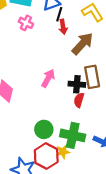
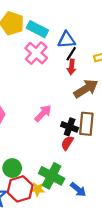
pink cross: (26, 23) -> (36, 53), size x1.5
green circle: (44, 129) -> (12, 168), moved

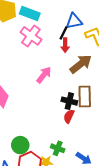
blue triangle: (67, 40) -> (74, 21), moved
pink arrow: (43, 113) -> (44, 75), moved
green cross: (52, 176) -> (58, 148), size x0.6

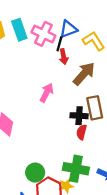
cyan rectangle: (30, 14) -> (19, 30), turned 60
pink cross: (31, 36) -> (43, 34), moved
green cross: (58, 148) -> (76, 169), size x1.6

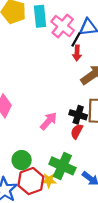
pink arrow: (47, 93) -> (49, 121), moved

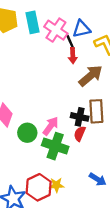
black line: (76, 40) -> (70, 42), turned -48
green circle: (22, 160) -> (27, 133), moved
green cross: (62, 166) -> (55, 146), moved

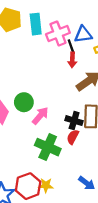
pink cross: (56, 30) -> (58, 34), turned 30
pink arrow: (51, 126) -> (40, 116), moved
green circle: (27, 133) -> (24, 102), moved

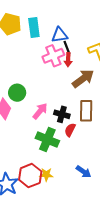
pink cross: (58, 34) -> (53, 56), moved
blue triangle: (83, 34) -> (60, 35), moved
green circle: (24, 102) -> (17, 93), moved
black cross: (74, 121) -> (62, 114), moved

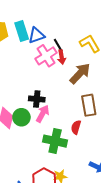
blue triangle: (60, 35) -> (36, 35), moved
green circle: (17, 93) -> (21, 117), moved
black cross: (62, 114) -> (37, 99), moved

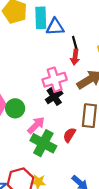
pink cross: (46, 56) -> (55, 80), moved
black cross: (37, 99) -> (54, 97), moved, turned 35
pink arrow: (43, 114) -> (36, 125), moved

